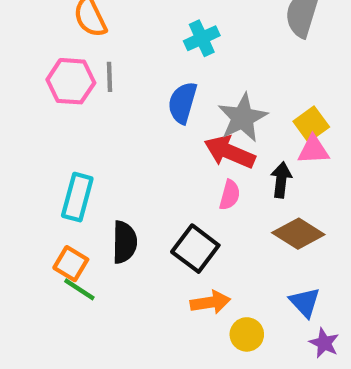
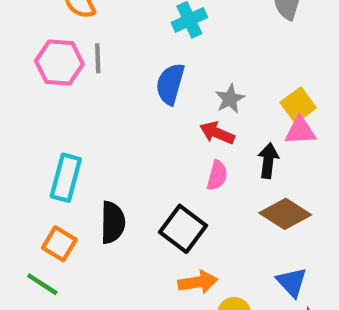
gray star: (243, 118) -> (230, 99), size x0.6
red arrow: (230, 152) -> (217, 133), size x0.7
green line: (79, 289) -> (42, 284), moved

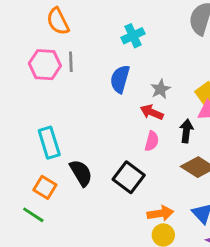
cyan rectangle: (66, 178) -> (49, 143), turned -32
black semicircle: (113, 222) -> (81, 173), turned -32
orange arrow: (198, 282) -> (160, 213), moved

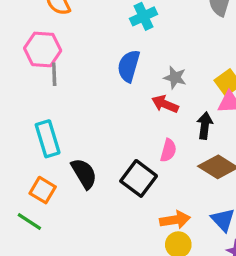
gray line: (71, 62) -> (54, 74), moved
gray star: (160, 89) -> (175, 78), turned -30
pink semicircle: (152, 141) -> (168, 150), moved

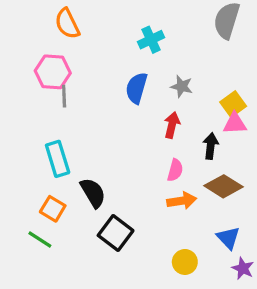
gray star: (175, 78) -> (182, 86), moved
red arrow: (165, 104) -> (172, 125), turned 80
black square: (139, 178) -> (116, 233), moved
orange arrow: (175, 220) -> (182, 201), moved

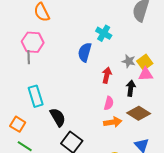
cyan cross: (151, 40) -> (104, 33), moved, turned -35
gray star: (182, 86) -> (129, 61), moved
gray line: (64, 96) -> (29, 57), moved
orange square: (53, 209) -> (18, 124), moved

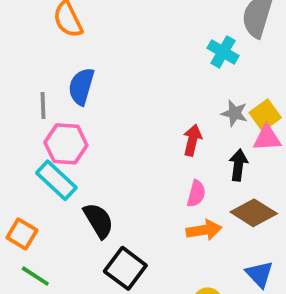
cyan cross: (104, 33) -> (223, 52), moved
pink hexagon: (33, 42) -> (66, 144), moved
blue semicircle: (85, 52) -> (81, 86), moved
cyan rectangle: (36, 96) -> (56, 180), turned -30

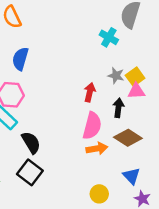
pink semicircle: (196, 194) -> (92, 126), size x1.6
black square: (125, 268) -> (30, 172), moved

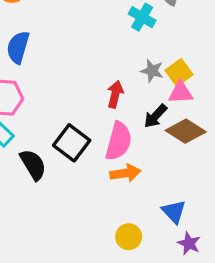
black arrow: (118, 108) -> (155, 116), turned -144
brown diamond: (128, 138) -> (186, 131), moved
black square: (30, 172) -> (72, 143), moved

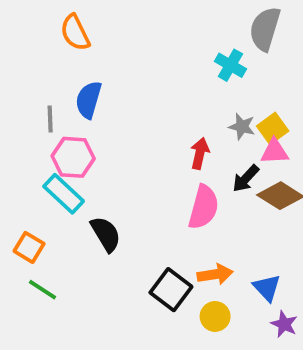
black square: (72, 143) -> (171, 290), moved
orange arrow: (125, 173) -> (215, 274), moved

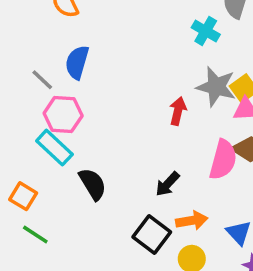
gray line: (50, 119) -> (42, 80), turned -45
gray star: (242, 127) -> (216, 87), size x1.6
black arrow: (246, 178) -> (167, 184), moved
pink semicircle: (204, 207) -> (223, 160), moved

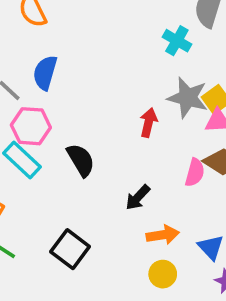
pink semicircle: (223, 160) -> (195, 172), size x0.7
black semicircle: (93, 184) -> (81, 160), moved
black square: (152, 234) -> (70, 249), moved

